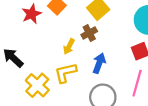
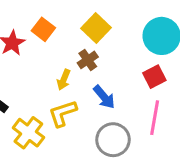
blue arrow: (99, 63) -> (104, 97), turned 126

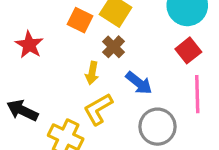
orange square: (43, 29) -> (80, 20), moved

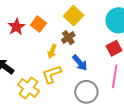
orange square: (80, 20) -> (38, 24), moved

